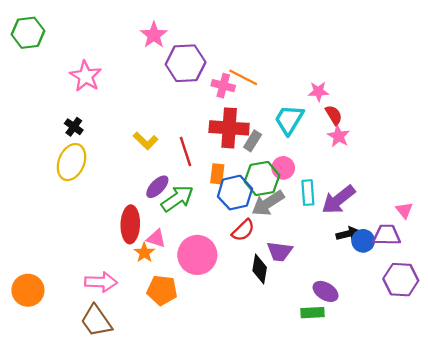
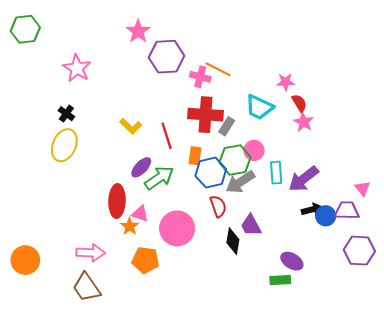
cyan trapezoid: (289, 120) -> (259, 107), turned -96
red semicircle: (243, 230) -> (218, 206), turned -65
purple trapezoid: (280, 251) -> (251, 225), turned 55

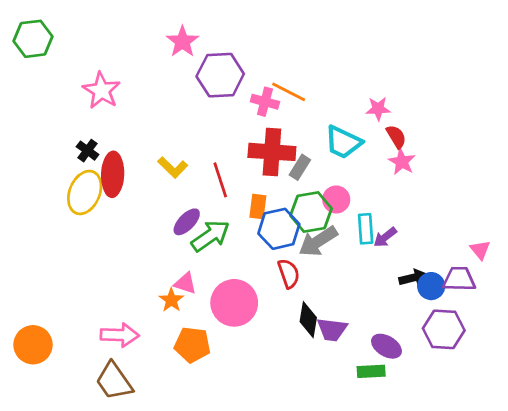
purple arrow: (304, 179) -> (385, 237), moved, size x0.6
red ellipse: (117, 201) -> (113, 174), moved
purple trapezoid: (251, 225) -> (332, 329), moved, turned -55
purple hexagon: (359, 251) -> (444, 329), moved

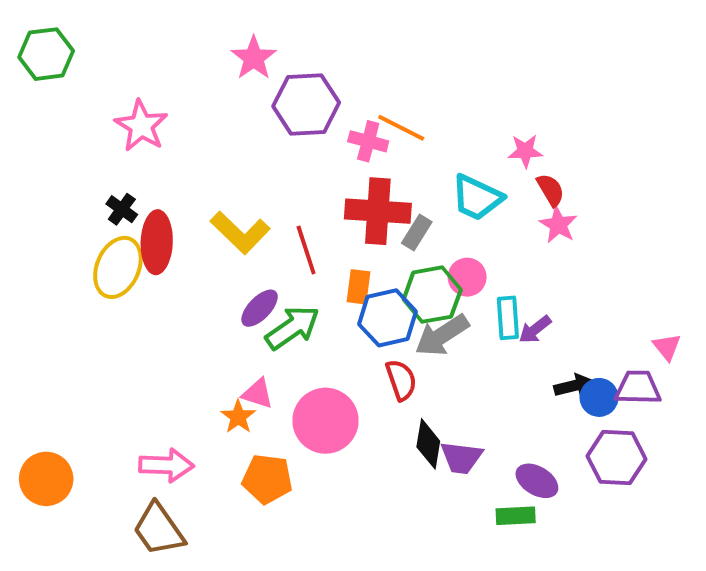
yellow L-shape: (173, 167) -> (240, 232), size x1.4

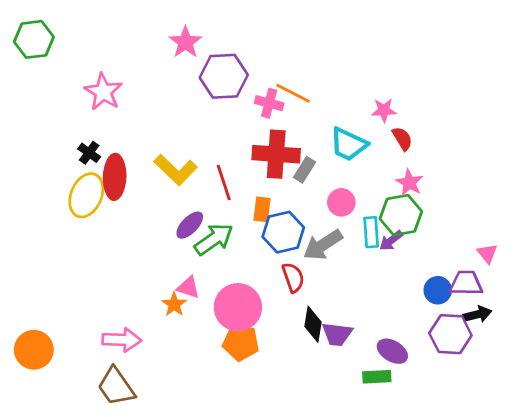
pink star: (558, 225) -> (409, 183), moved
green hexagon: (432, 295) -> (401, 215), moved
black arrow: (574, 386) -> (477, 314), moved
orange pentagon: (267, 479) -> (241, 343), moved

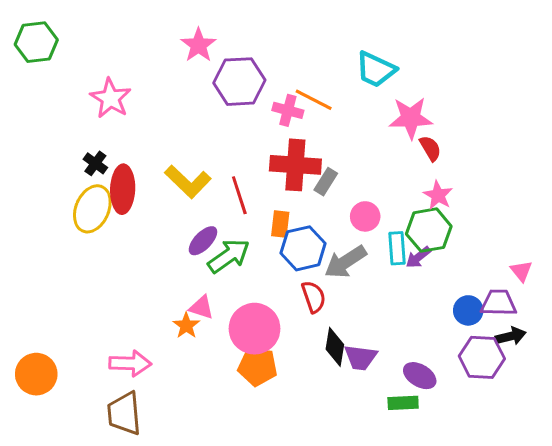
pink star: (384, 110) -> (411, 118), size x1.6
cyan trapezoid: (348, 144) -> (376, 69), moved
brown trapezoid: (116, 387) -> (124, 413), turned 30

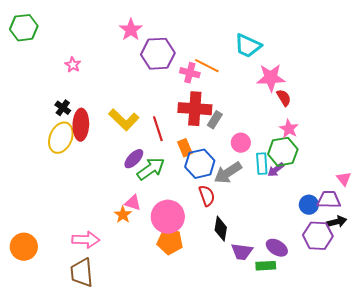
pink star: (111, 98) -> (73, 65), size x0.6
orange rectangle: (280, 224) -> (185, 148), turned -30
purple trapezoid: (361, 357) -> (242, 252), moved

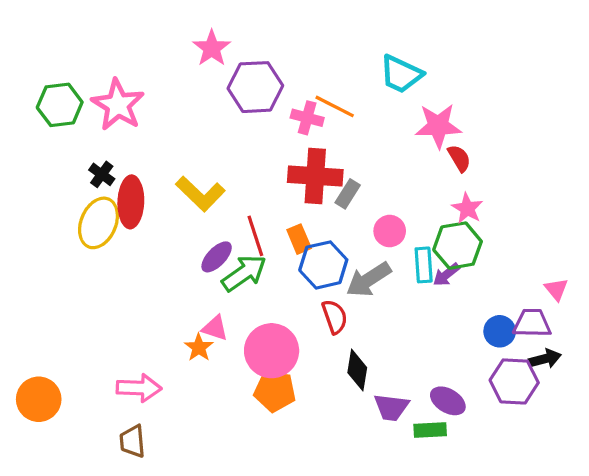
green hexagon: (24, 28) -> (60, 105), moved
pink star: (73, 65) -> (118, 105), size x2.0
red line: (158, 129) -> (255, 236), moved
brown trapezoid: (82, 273) -> (132, 441), size x0.7

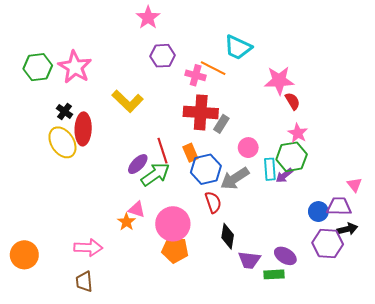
pink star: (212, 48) -> (148, 18), moved
cyan trapezoid: (401, 74) -> (238, 47), moved
purple hexagon: (255, 87) -> (163, 56), size x0.7
yellow L-shape: (200, 194) -> (127, 101), moved
yellow ellipse: (98, 223) -> (62, 142), turned -56

